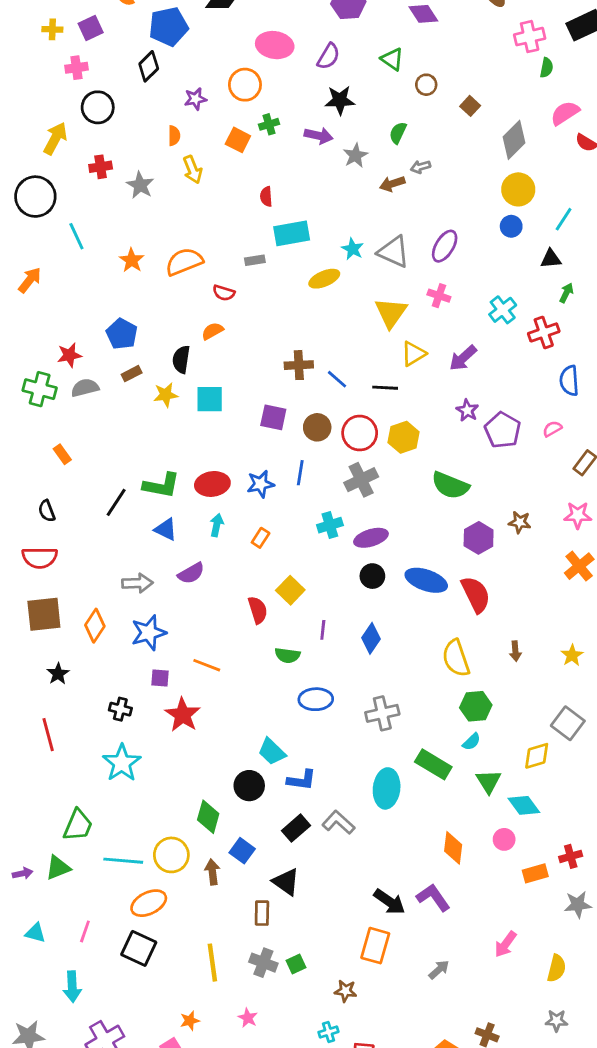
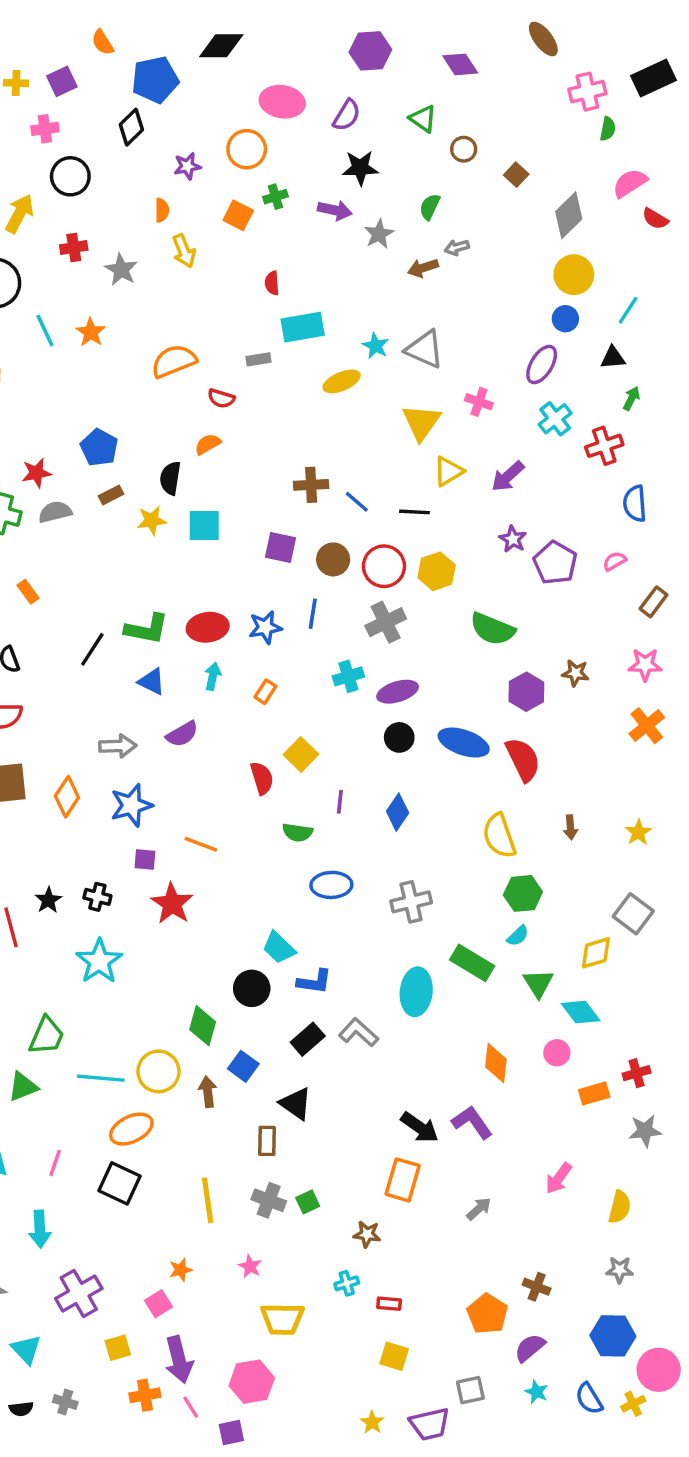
purple ellipse: (445, 246) -> (542, 364), moved
orange star: (132, 260) -> (91, 332), moved
black star: (58, 674) -> (48, 900), moved

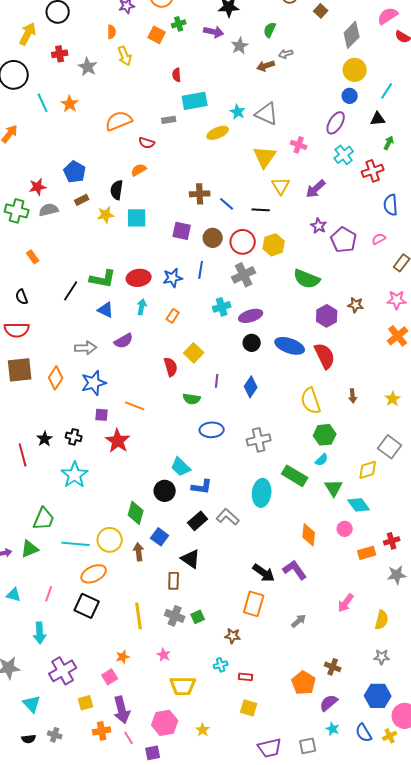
yellow triangle: (448, 471) -> (281, 186), turned -30
gray square: (470, 1390) -> (308, 746), moved
yellow star: (372, 1422) -> (203, 730), moved

